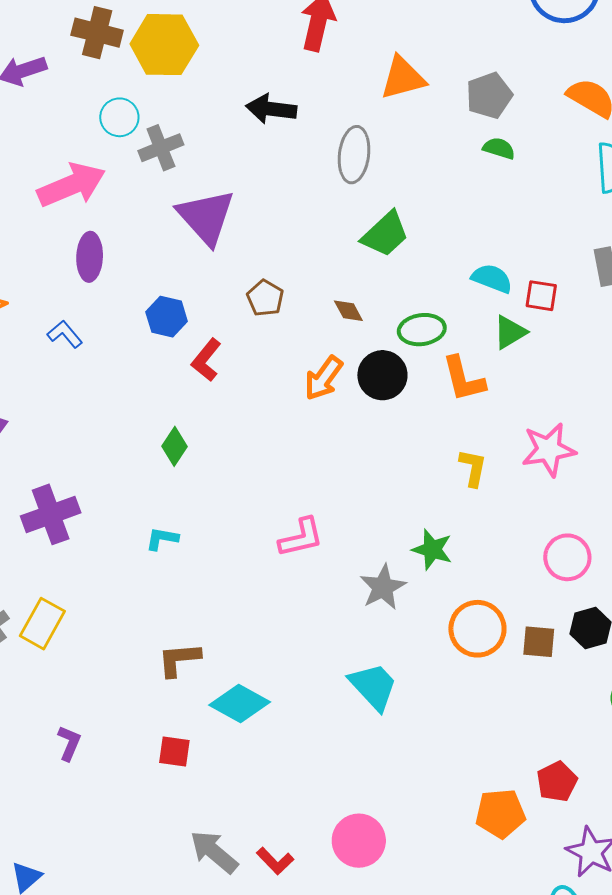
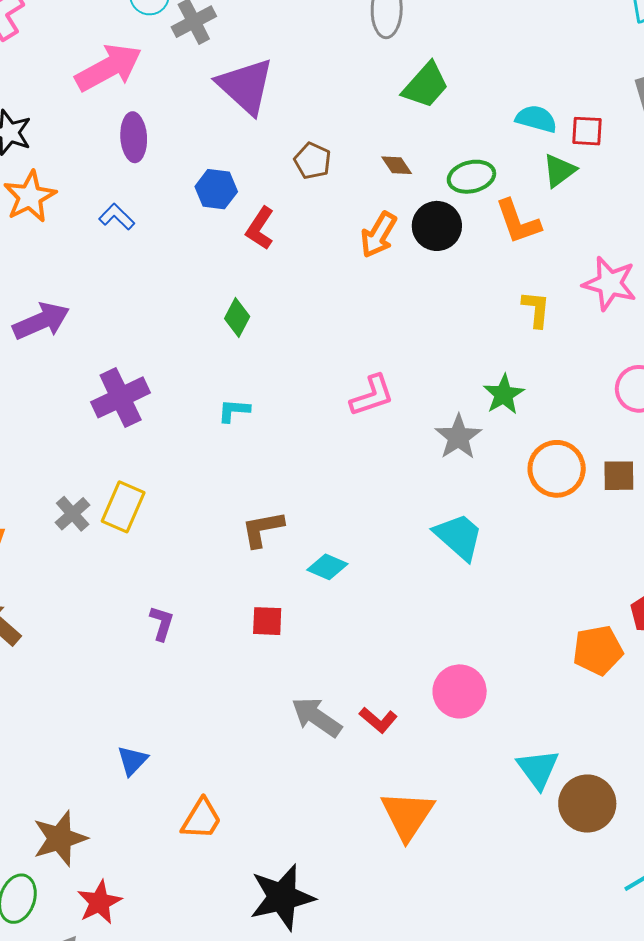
pink star: (549, 450) -> (610, 283), turned 30
green star: (432, 549) -> (504, 394), turned 30
cyan diamond: (240, 703) -> (327, 567), size x0.7

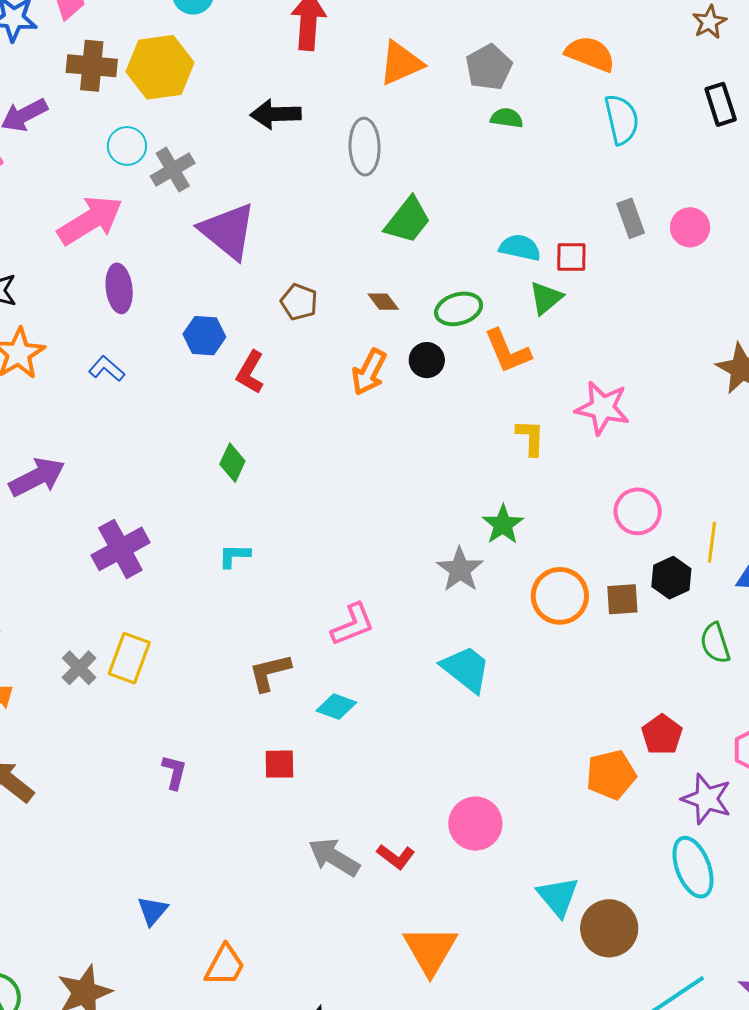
black circle: (437, 226) -> (427, 360), size x0.7
pink L-shape: (372, 396) -> (353, 625), moved

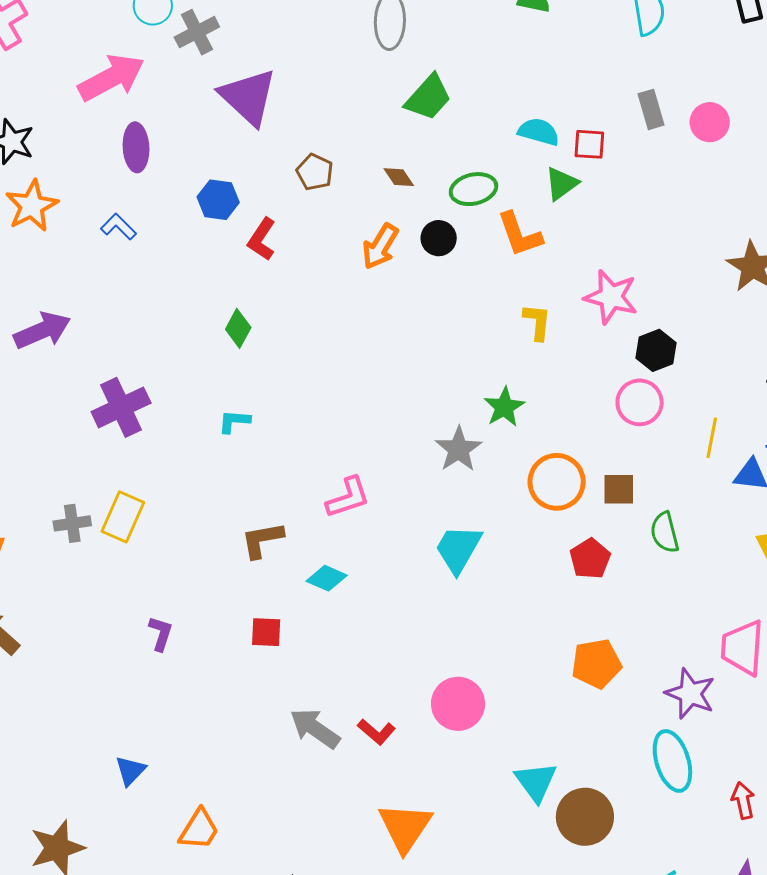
black hexagon: (671, 578) -> (656, 350), moved
green semicircle: (715, 643) -> (665, 532), moved
gray cross: (79, 668) -> (72, 523), turned 33
cyan trapezoid: (466, 669) -> (458, 549), turned -102
red pentagon: (662, 735) -> (590, 559), moved

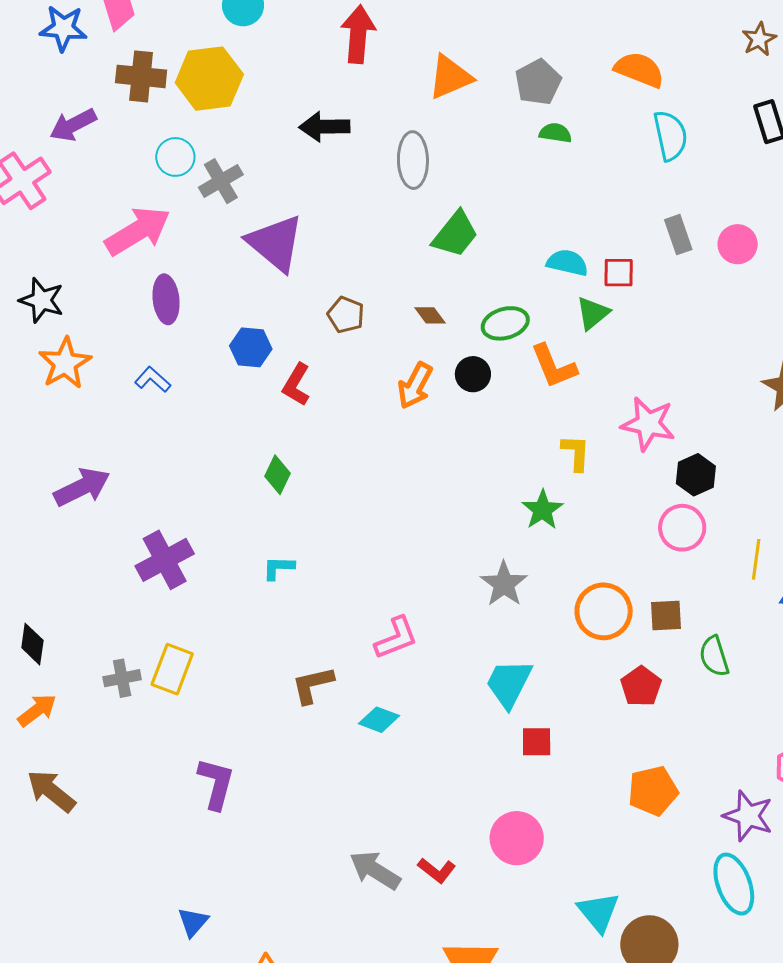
green star: (504, 407) -> (543, 510), moved
red square: (266, 632) -> (537, 742), moved
purple L-shape: (161, 633) -> (216, 784), size x1.5

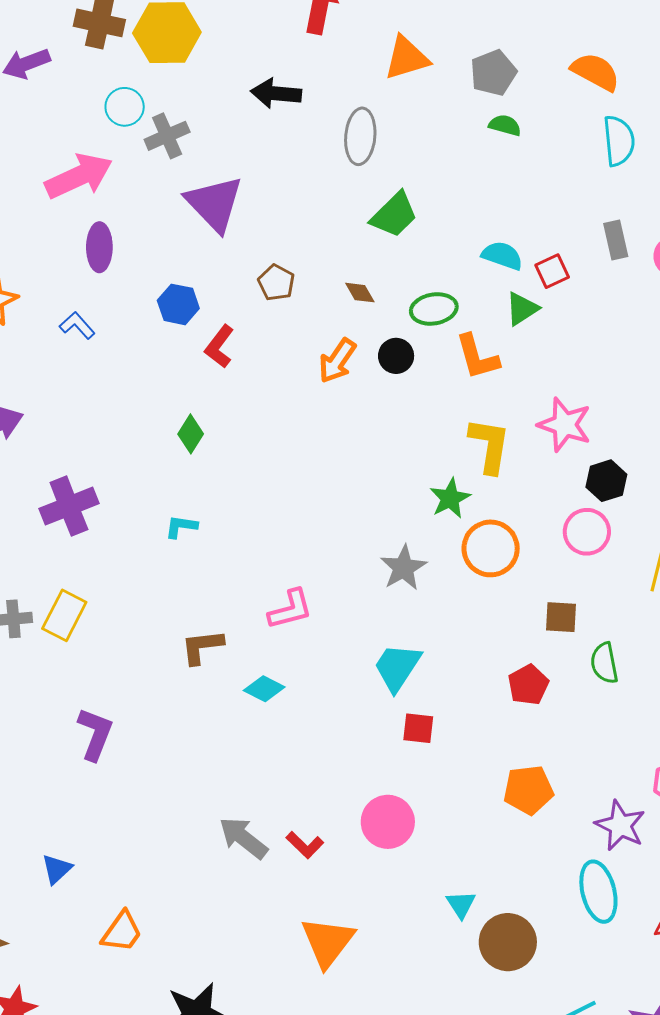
red square: (619, 273) -> (552, 271), turned -32
yellow L-shape: (576, 453) -> (490, 445), size x1.5
orange circle: (604, 611) -> (491, 548), moved
cyan triangle: (599, 912) -> (461, 904), size x0.7

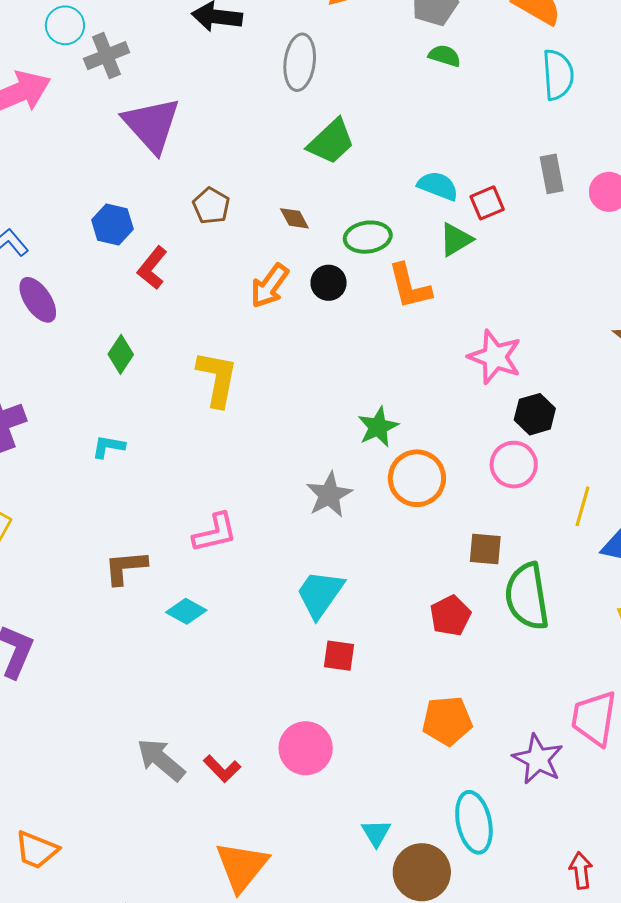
purple ellipse: (99, 247) -> (38, 300), moved, turned -36
yellow L-shape: (490, 445) -> (217, 379), moved
green semicircle: (604, 663) -> (527, 596), size x1.6
cyan ellipse: (598, 892) -> (474, 822), moved
orange trapezoid: (122, 932) -> (36, 850), turned 75

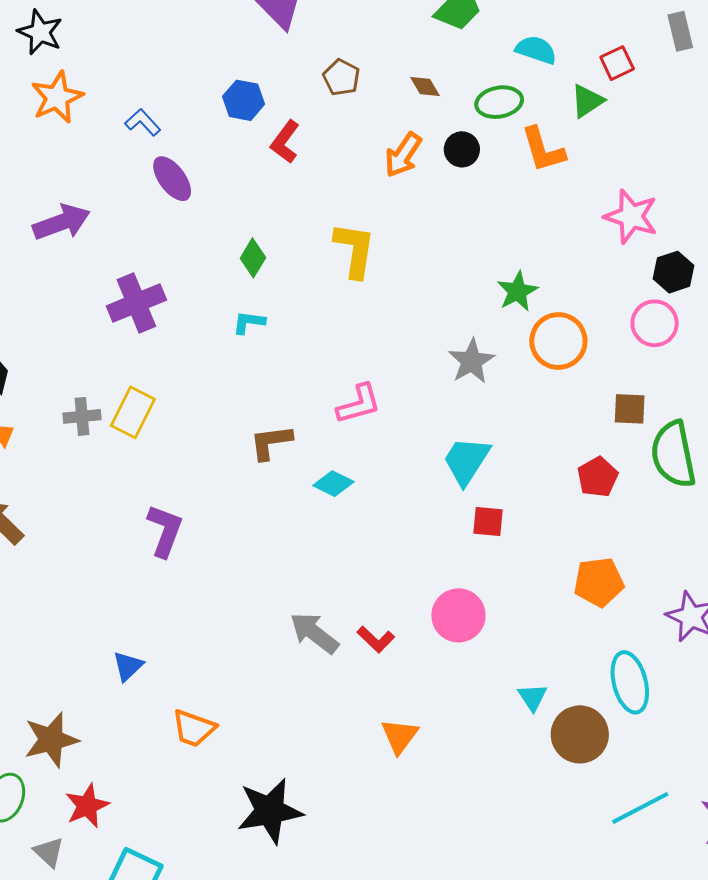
cyan semicircle: (438, 186) -> (536, 50), moved
green diamond: (121, 354) -> (253, 258), moved
orange triangle: (242, 866) -> (400, 736), size x0.7

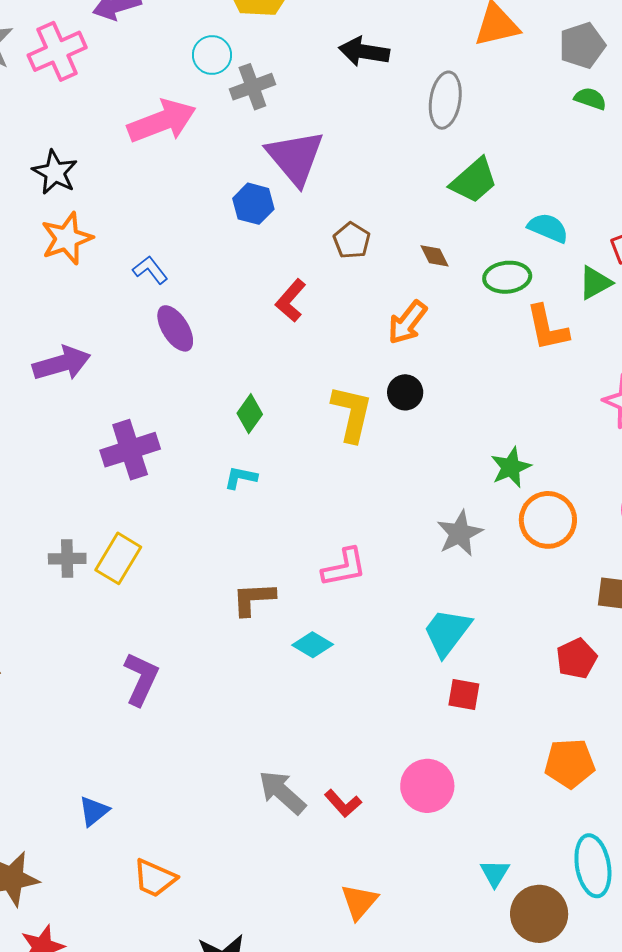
blue hexagon: (244, 100) -> (253, 204), moved
black circle: (462, 149) -> (405, 392), moved

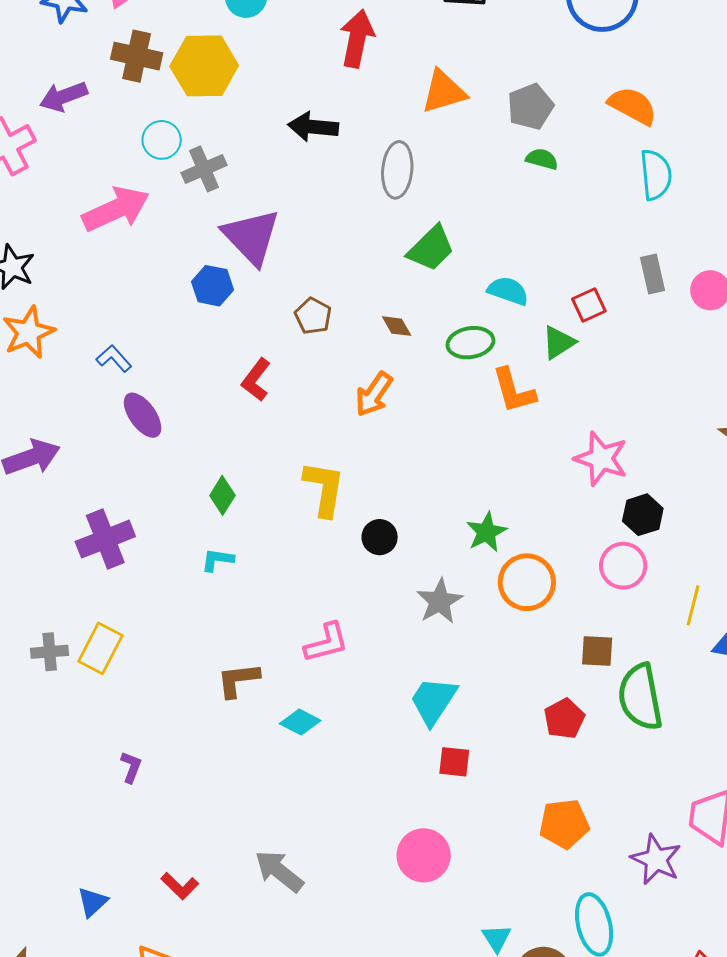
black circle: (405, 392) -> (380, 537), moved
purple L-shape: (141, 679) -> (131, 767), size x0.6
red L-shape: (343, 803) -> (180, 886), moved

